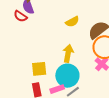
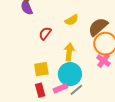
red semicircle: (20, 16) -> (45, 33), moved, turned 96

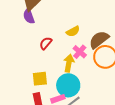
pink cross: (104, 61) -> (80, 52), moved

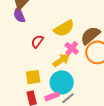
yellow semicircle: (73, 31) -> (64, 28), size x1.5
yellow arrow: (69, 63) -> (61, 60), turned 48

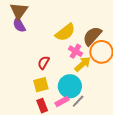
red semicircle: (37, 41) -> (44, 63), moved
yellow arrow: (61, 60) -> (83, 64), moved

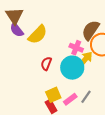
yellow semicircle: (65, 32) -> (38, 35), moved
yellow square: (41, 85) -> (53, 95), moved
cyan circle: (70, 86) -> (72, 68), moved

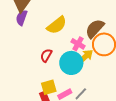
purple semicircle: (17, 30) -> (22, 18), turned 49
yellow semicircle: (38, 35) -> (57, 25), moved

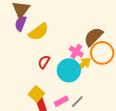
yellow semicircle: (57, 25) -> (38, 32), moved
yellow square: (49, 87) -> (36, 94), moved, turned -35

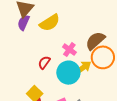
yellow semicircle: (38, 32) -> (50, 23), moved
pink cross: (76, 51) -> (69, 50), moved

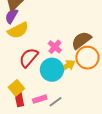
yellow semicircle: (50, 23) -> (18, 30), moved
red semicircle: (44, 62) -> (29, 58), size x1.5

